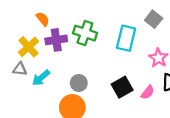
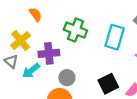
purple cross: (56, 40) -> (49, 53), moved
gray triangle: (20, 69) -> (11, 61), turned 32

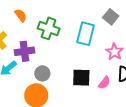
orange semicircle: (36, 14) -> (21, 15), moved
black square: (108, 84) -> (81, 78), turned 30

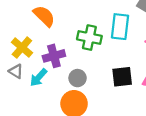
orange semicircle: (21, 15) -> (44, 16), size x1.5
green cross: (49, 28) -> (89, 38), moved

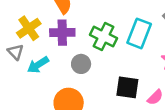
purple cross: (54, 56) -> (62, 33), moved
gray circle: (78, 78) -> (81, 64), moved

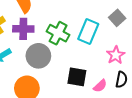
gray circle: (81, 64) -> (38, 56), size x1.5

